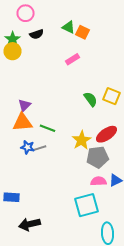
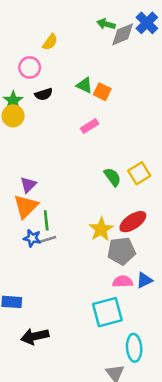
yellow square: (112, 96) -> (139, 173), turned 36
orange triangle: (22, 122) -> (26, 206), turned -40
green line: (48, 128) -> (46, 220), moved, turned 63

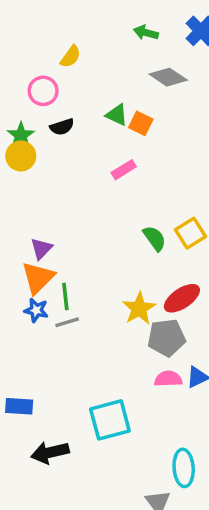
gray diamond: (123, 34) -> (168, 77), moved, turned 56
blue star: (32, 238) -> (36, 310), moved
cyan square: (107, 312) -> (110, 420), moved

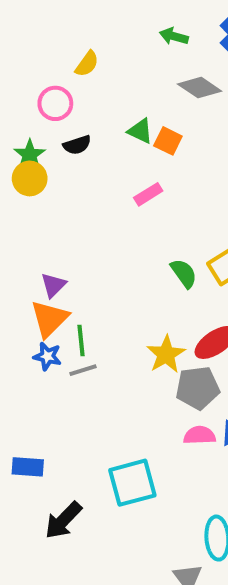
black arrow: (50, 453) -> (63, 520), turned -33

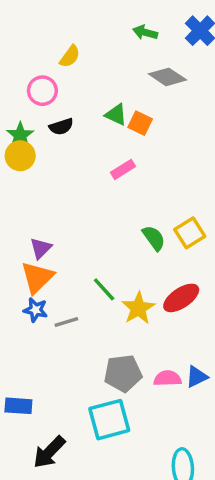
green line: (81, 340) -> (104, 289), moved, turned -36
gray pentagon: (198, 388) -> (123, 373), moved

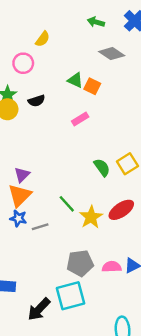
black semicircle: (61, 127) -> (37, 101), moved
black arrow: (49, 452) -> (39, 309), moved

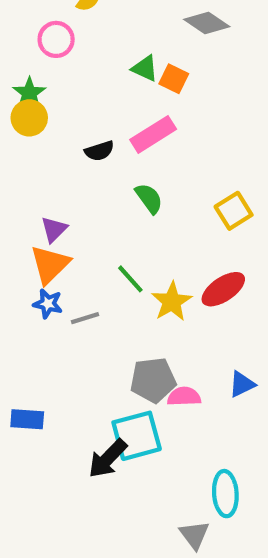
black semicircle: (37, 101) -> (99, 151), moved
pink rectangle: (80, 119) -> (153, 134), size x1.5
green semicircle: (102, 167) -> (149, 198), moved
pink semicircle: (112, 267) -> (184, 397), moved
black arrow: (39, 309) -> (108, 458), moved

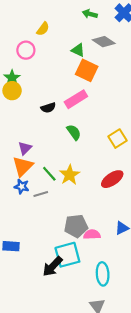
green triangle: (145, 68) -> (78, 50), moved
orange square: (174, 79) -> (87, 70), size x1.5
green line: (130, 279) -> (49, 174), moved
yellow star: (172, 302) -> (70, 175), moved
cyan ellipse: (225, 494) -> (103, 274), moved

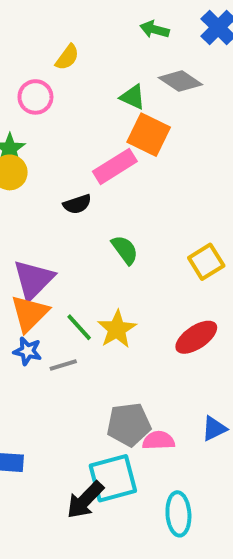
pink rectangle: (76, 99) -> (115, 166), moved
purple triangle: (25, 148) -> (33, 280), size x1.6

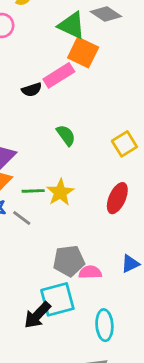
green triangle: (133, 97) -> (72, 25), size x1.5
black semicircle: (77, 204) -> (32, 90), moved
green line: (79, 327) -> (33, 191), turned -50
red ellipse: (196, 337) -> (117, 198), turned -32
gray line: (63, 365) -> (22, 218), turned 54

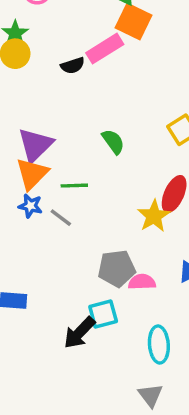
green semicircle: (66, 135) -> (113, 142), moved
yellow star: (60, 192) -> (154, 216), moved
cyan square: (57, 299) -> (103, 314), size x0.7

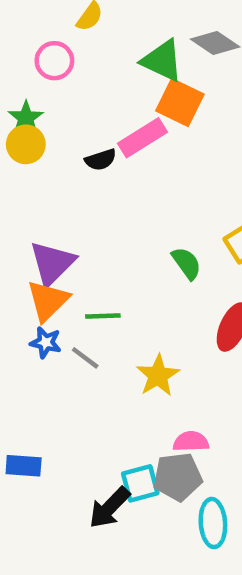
green semicircle: (113, 142) -> (187, 263), moved
yellow star: (154, 216) -> (158, 376), moved
gray pentagon: (117, 268) -> (178, 477), moved

